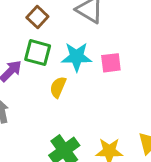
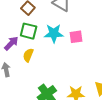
yellow semicircle: (58, 87) -> (28, 55), moved

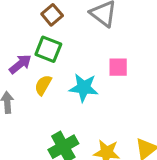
cyan star: (54, 33) -> (84, 88), moved

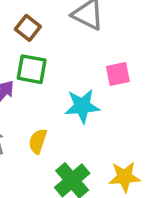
yellow semicircle: (43, 85) -> (38, 141), moved

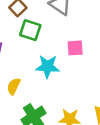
green square: (32, 69) -> (30, 30), moved

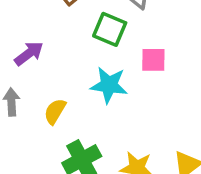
green square: (30, 30) -> (110, 29), moved

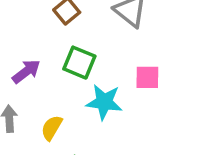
green square: (110, 29) -> (79, 63), moved

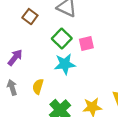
green square: (79, 63) -> (62, 39), moved, turned 36

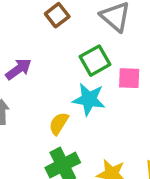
yellow semicircle: (38, 87) -> (59, 123), moved

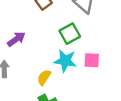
pink square: (129, 78) -> (92, 60), moved

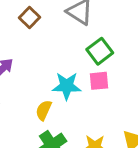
green square: (70, 34) -> (100, 51), moved

